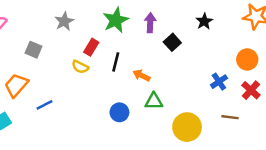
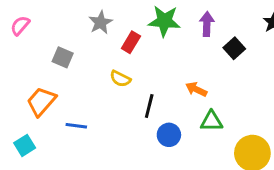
green star: (116, 20) -> (164, 21), turned 30
red rectangle: (91, 47) -> (131, 42), moved
black line: (116, 62) -> (149, 106), moved
blue line: (44, 105) -> (76, 126), turned 35

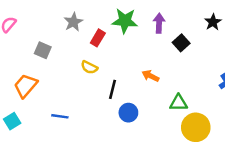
green triangle: (211, 121) -> (179, 103), moved
blue line: (76, 126) -> (60, 116), moved

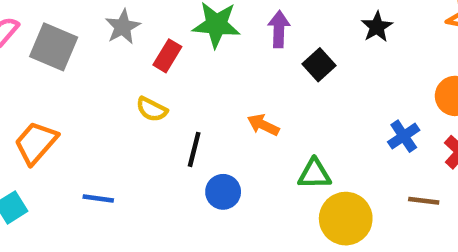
gray square: (43, 50) -> (54, 47), moved, size x1.5

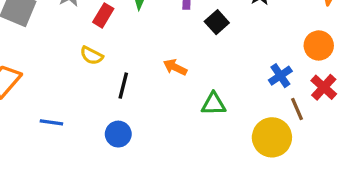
blue circle: (223, 192) -> (118, 134), moved
brown line: (424, 201) -> (297, 109), moved, turned 60
yellow circle: (346, 219) -> (272, 137), moved

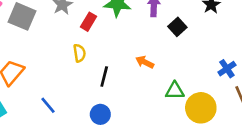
yellow semicircle: (92, 56) -> (79, 53), turned -126
blue line: (51, 122) -> (48, 105), turned 42
yellow circle: (272, 137) -> (201, 108), moved

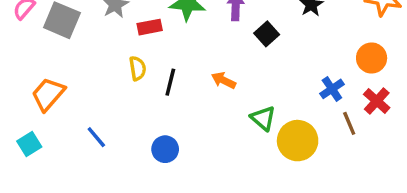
red rectangle: (89, 22) -> (150, 27), turned 48
black line: (104, 76) -> (170, 82), moved
green triangle: (175, 91) -> (263, 118), turned 42

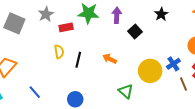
green triangle: (263, 118) -> (126, 91), moved
yellow circle: (298, 141) -> (150, 71), moved

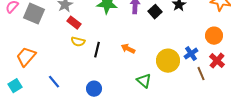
red rectangle: (66, 27) -> (74, 23), moved, turned 48
black square: (135, 31) -> (155, 12), moved
yellow semicircle: (59, 52) -> (78, 42), turned 112

